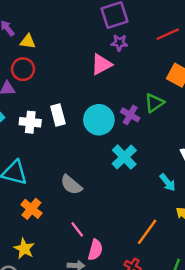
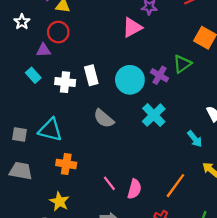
gray semicircle: (71, 185) -> (104, 118), moved
orange cross: (31, 209) -> (66, 164), turned -30
pink semicircle: (95, 250) -> (134, 189), moved

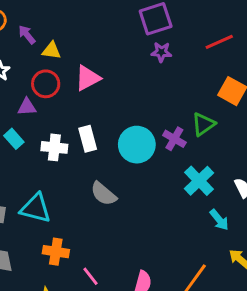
pink triangle: (132, 27) -> (88, 78), moved
cyan cross: (154, 115) -> (199, 181), moved
pink line: (109, 183) -> (91, 276), moved

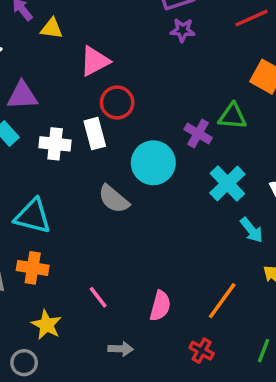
red circle: (46, 84) -> (117, 103), moved
purple triangle: (27, 107) -> (22, 96), size x1.4
green triangle: (203, 124) -> (233, 116), turned 40
cyan circle: (137, 145) -> (153, 163), moved
orange cross: (56, 252) -> (33, 268), moved

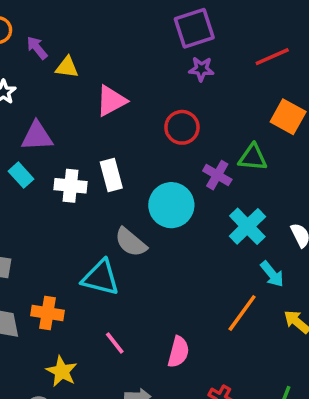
red circle: (117, 103) -> (182, 127), moved
cyan triangle: (33, 216) -> (101, 278), moved
orange line: (222, 301) -> (242, 313), moved

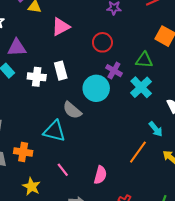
purple cross: (217, 175) -> (114, 71), moved
cyan cross: (247, 226) -> (141, 87), moved

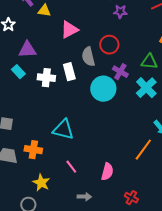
gray semicircle: (72, 110) -> (88, 57), moved, turned 36

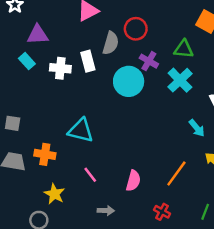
gray semicircle: (88, 57) -> (111, 43), turned -150
orange line: (143, 150) -> (176, 174), moved

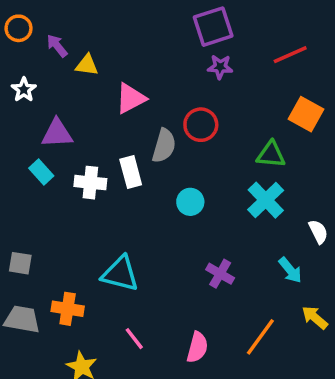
purple cross: (149, 61) -> (220, 274), moved
cyan circle: (129, 81) -> (190, 202), size x0.6

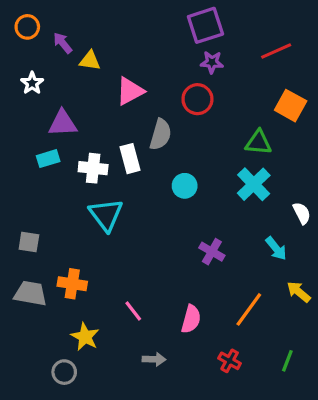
red circle: (201, 125) -> (197, 99), moved
cyan rectangle: (41, 172) -> (48, 159), turned -65
cyan triangle: (120, 274) -> (106, 215), moved, turned 39

